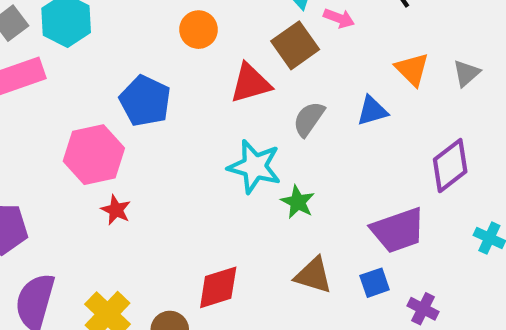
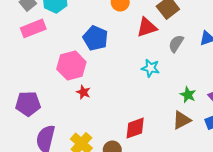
cyan star: (255, 167) -> (150, 68), size x0.7
green star: (298, 202) -> (188, 95), moved
brown triangle: (313, 275) -> (182, 120), turned -42

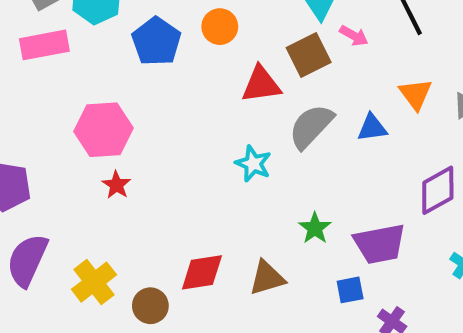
blue pentagon: (95, 38) -> (156, 41), moved
gray semicircle: (176, 44) -> (311, 126), size x1.4
brown triangle: (182, 120) -> (267, 278), moved

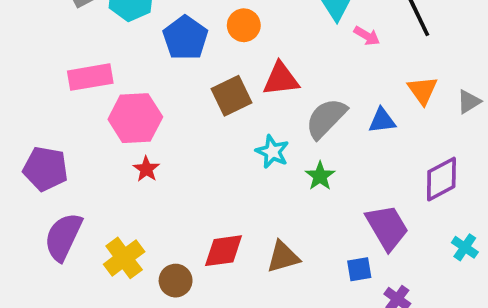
pink rectangle: (44, 45) -> (90, 77), moved
brown square: (309, 55) -> (232, 96), moved
green star: (315, 228) -> (320, 176), moved
purple trapezoid: (380, 244) -> (387, 227), turned -111

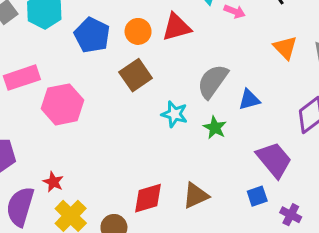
orange circle: (244, 25) -> (138, 31), moved
red triangle: (281, 79) -> (176, 27), moved
blue triangle: (382, 121) -> (249, 100), moved
red star: (146, 169) -> (53, 182), moved

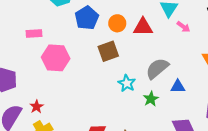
pink rectangle: (22, 78) -> (34, 34), size x0.7

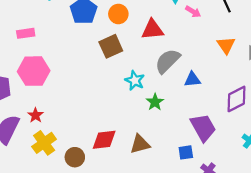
red triangle: (143, 27) -> (152, 30), moved
pink hexagon: (56, 58) -> (34, 71), moved
green star: (151, 99) -> (155, 102), moved

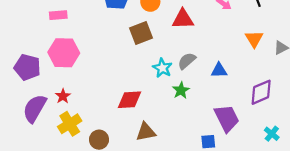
gray semicircle: (168, 61) -> (187, 61), moved, size x0.7
red diamond: (104, 140) -> (130, 100), moved
brown triangle: (140, 144) -> (146, 132), moved

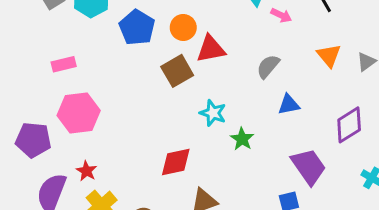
red triangle: (183, 19) -> (211, 49), moved
gray semicircle: (187, 61) -> (268, 66), moved

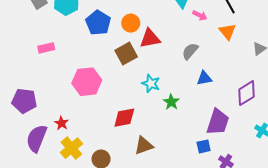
orange triangle: (329, 55) -> (227, 32), moved
pink hexagon: (79, 113) -> (87, 82), moved
purple trapezoid: (309, 167) -> (218, 122), turned 52

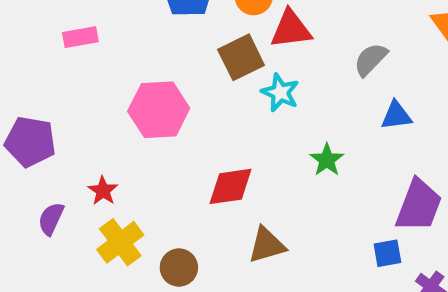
cyan star: (151, 83) -> (280, 93), moved
purple semicircle: (37, 138) -> (51, 219), size x0.6

